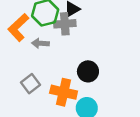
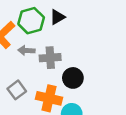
gray cross: (65, 24) -> (50, 58), moved

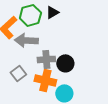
gray arrow: (26, 50) -> (26, 40), size x1.6
gray cross: (50, 58) -> (46, 59), moved

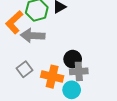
gray cross: (46, 59) -> (79, 71), moved

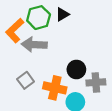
gray cross: (79, 71) -> (96, 82), moved

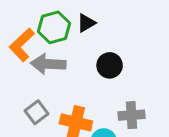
black circle: (76, 69) -> (110, 65), moved

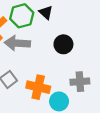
black triangle: (86, 23) -> (46, 12), turned -48

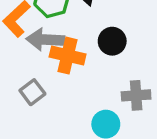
orange cross: (38, 87) -> (68, 56), moved

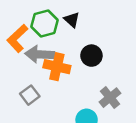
gray cross: (136, 95) -> (110, 98), turned -35

